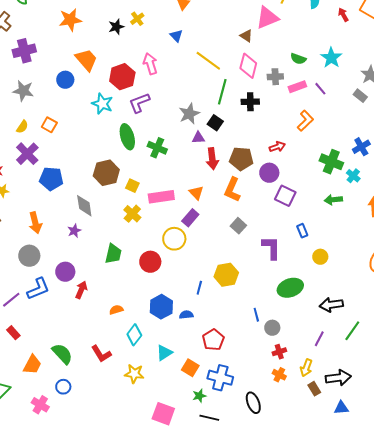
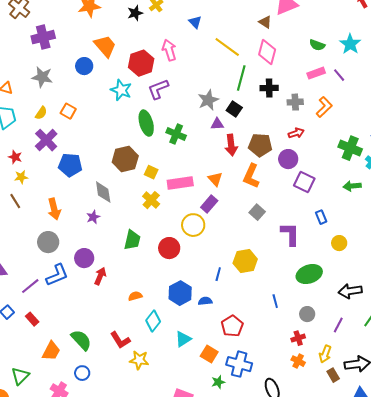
gray cross: (275, 77) -> (295, 102), moved
gray circle: (272, 328) -> (307, 314), moved
yellow star: (134, 374) -> (139, 360), moved

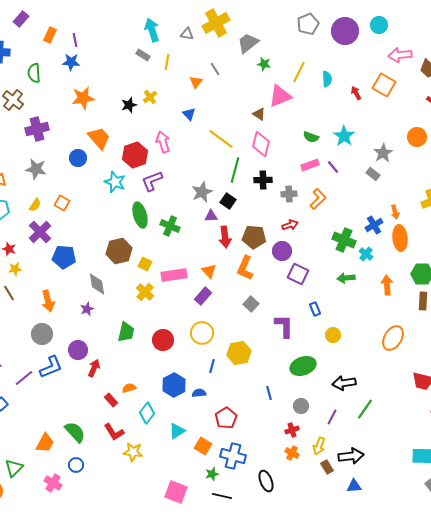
yellow circle: (193, 225) -> (202, 333), moved
red rectangle: (32, 319) -> (111, 400), moved

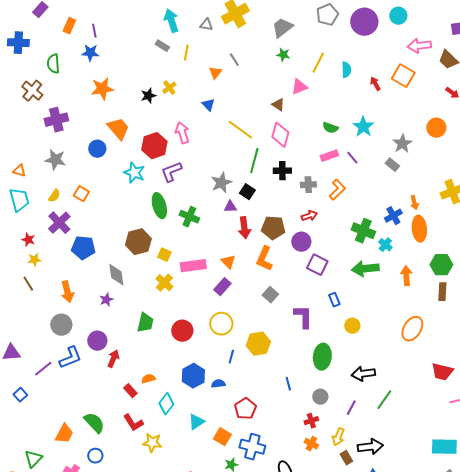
gray trapezoid: (248, 43) -> (282, 28), moved
pink triangle: (280, 96) -> (299, 87), size x0.7
green arrow: (346, 278) -> (365, 269), size x1.5
green ellipse: (303, 366) -> (322, 357), turned -65

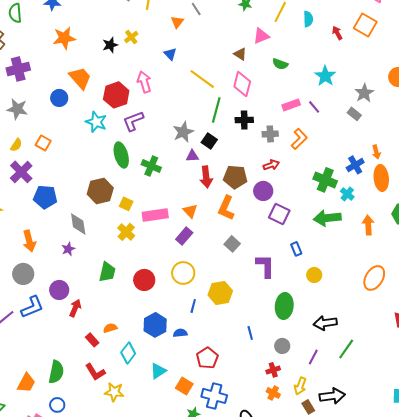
green semicircle: (330, 128) -> (280, 64), moved
green semicircle: (94, 423) -> (56, 372), turned 55

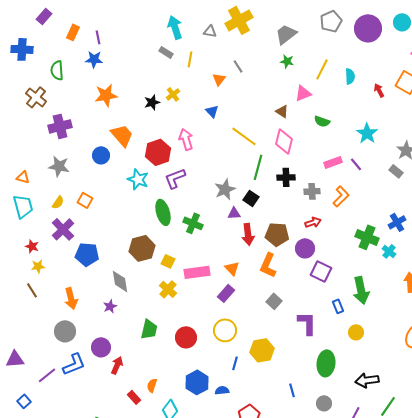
green arrow: (327, 218) -> (361, 290), moved, turned -96
orange semicircle: (110, 328) -> (152, 385), turned -56

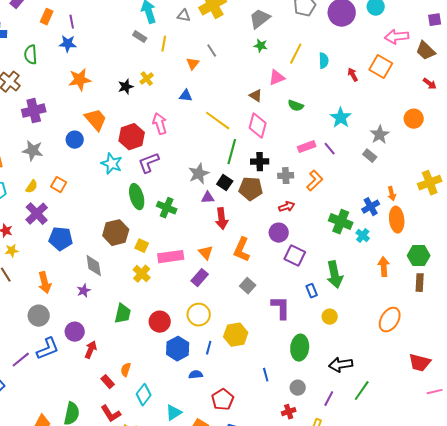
blue triangle: (212, 111) -> (186, 96), turned -40
brown pentagon: (277, 234) -> (251, 189), moved
blue hexagon: (197, 382) -> (178, 349), moved

